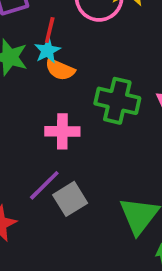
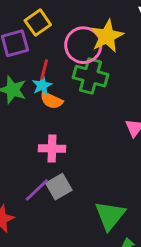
green cross: (117, 101) -> (90, 76), moved
gray square: (70, 199) -> (59, 187), moved

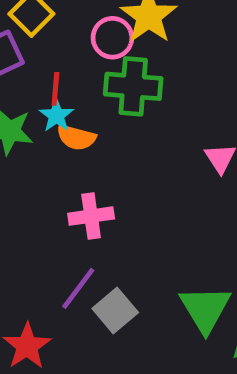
pink circle: (83, 45) -> (112, 38), size x0.7
gray square: (59, 187) -> (115, 311), moved

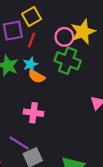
red line: (55, 89) -> (32, 40), moved
purple line: (78, 288) -> (19, 143), turned 70

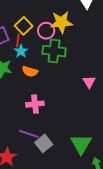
yellow square: (32, 17) -> (24, 26), moved
yellow star: (83, 32) -> (61, 22), turned 30
cyan star: (30, 64) -> (21, 51), moved

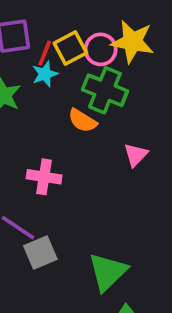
yellow square: (24, 26) -> (70, 48), moved
orange semicircle: (30, 71) -> (82, 121), moved
pink triangle: (89, 82) -> (136, 155), moved

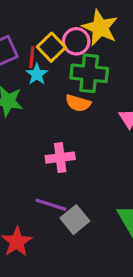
yellow star: (133, 42) -> (100, 28), turned 30

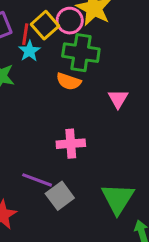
pink cross: (60, 158) -> (71, 144), moved

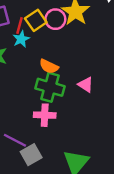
green cross: (81, 53) -> (50, 87), moved
pink triangle: (118, 99) -> (86, 85), turned -35

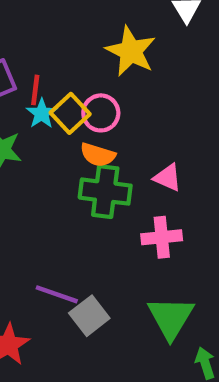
pink circle: (55, 19) -> (101, 113), moved
yellow square: (36, 20) -> (70, 113), moved
pink cross: (45, 115) -> (162, 237), moved

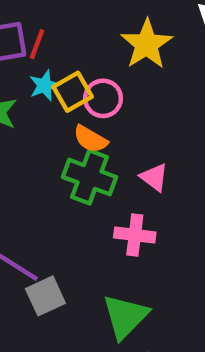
red line: (35, 90) -> (37, 44), moved

